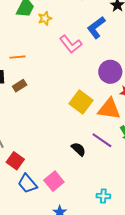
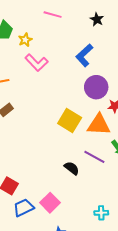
blue L-shape: (96, 27) -> (84, 55), moved
pink L-shape: (71, 44) -> (36, 63), moved
blue trapezoid: (27, 184) -> (24, 208), turned 110

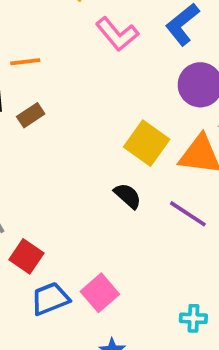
pink L-shape: (36, 63) -> (117, 34), moved
black semicircle: (72, 168) -> (128, 196), moved

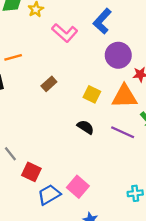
brown rectangle: (31, 115) -> (49, 84), moved
yellow square: (147, 143) -> (92, 94), size x0.7

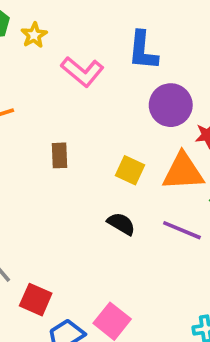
blue L-shape: (102, 21) -> (143, 51), turned -35
brown rectangle: (49, 84) -> (60, 155), turned -48

